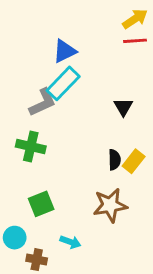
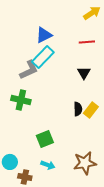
red line: (135, 41) -> (87, 42), moved
green square: (41, 204) -> (45, 139), moved
brown star: (110, 205) -> (85, 163), moved

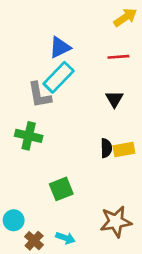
gray L-shape: (29, 70) -> (39, 95), turned 105
yellow rectangle: (91, 110) -> (124, 149), turned 42
cyan arrow: (48, 165) -> (65, 238), moved
brown cross: (25, 177) -> (34, 241), turned 32

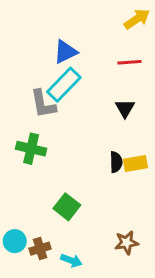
green square: (61, 189) -> (67, 207), turned -30
brown star: (116, 222) -> (126, 243), size x0.7
brown cross: (34, 241) -> (40, 249), moved, turned 30

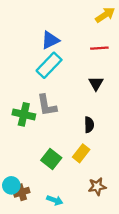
gray L-shape: (43, 104) -> (47, 105), moved
yellow rectangle: (135, 164) -> (81, 153), moved, turned -42
brown cross: (40, 249) -> (22, 192), moved

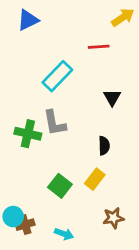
blue triangle: (50, 40) -> (28, 20), moved
red line: (99, 48) -> (99, 47), moved

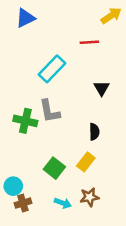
cyan circle: (13, 217) -> (13, 186), moved
brown star: (113, 218) -> (89, 197), moved
cyan arrow: (64, 234) -> (63, 203), moved

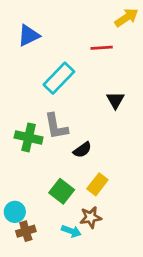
blue triangle: (25, 18) -> (29, 35), moved
black semicircle: (94, 132) -> (82, 150), moved, turned 56
brown star: (89, 197) -> (91, 217), moved

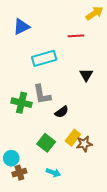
cyan rectangle: (59, 78) -> (44, 58), turned 30
brown star: (91, 217) -> (84, 144), moved

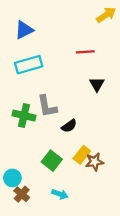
red line: (76, 36) -> (85, 52), moved
cyan rectangle: (44, 58) -> (29, 65), moved
brown cross: (19, 173) -> (22, 194), turned -32

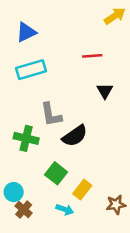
green cross: (24, 116) -> (26, 138), moved
black semicircle: (69, 126) -> (75, 136), size x1.5
yellow rectangle: (82, 155) -> (82, 190), moved
brown star: (95, 162) -> (116, 205), moved

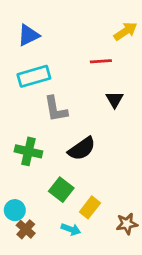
yellow arrow: (115, 16) -> (125, 31), moved
gray L-shape: (51, 115) -> (56, 109), moved

